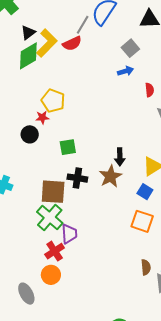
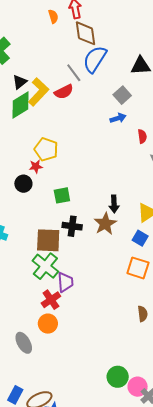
gray line: (83, 25) -> (74, 73), turned -66

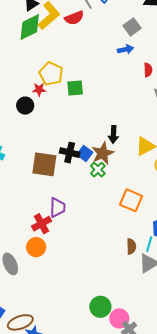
green square: (62, 195) -> (75, 88), moved
blue square: (140, 238) -> (85, 153), moved
green cross: (45, 266) -> (98, 170), moved, size x0.6

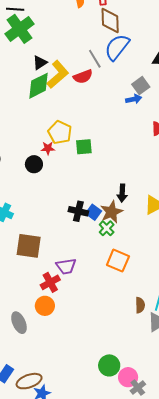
blue arrow: (126, 49) -> (134, 99), moved
brown square: (44, 164) -> (29, 246), moved
orange square: (131, 200) -> (118, 261), moved
purple trapezoid: (57, 208) -> (66, 266), turned 80

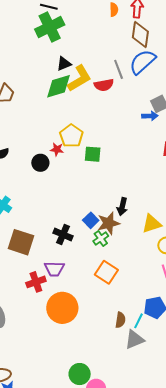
black cross: (78, 211) -> (63, 235), moved
orange circle: (45, 306) -> (62, 308), moved, size x1.6

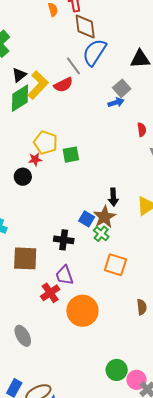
purple trapezoid: (54, 269) -> (64, 275), turned 85

